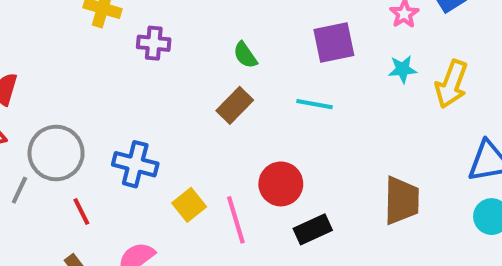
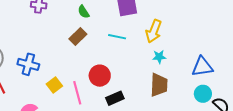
cyan star: (403, 69) -> (159, 57), moved
yellow arrow: (451, 84) -> (154, 31), moved

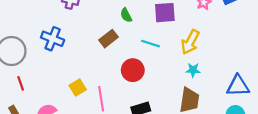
green semicircle: (84, 12) -> (126, 15), moved
blue cross: (28, 64) -> (53, 39), moved
red circle: (100, 76) -> (133, 70), moved

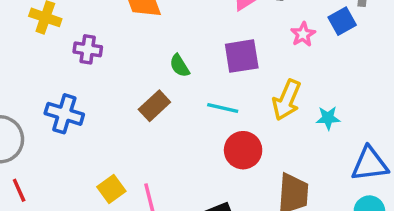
red circle: (133, 70) -> (243, 150), moved
cyan star: (193, 70) -> (328, 118), moved

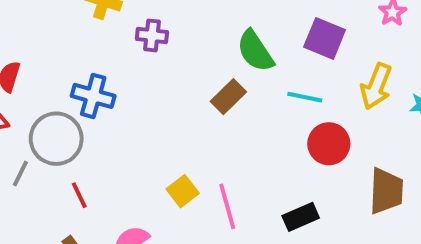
purple square: (242, 56) -> (325, 38), turned 33
green semicircle: (180, 66) -> (255, 51), size x1.6
blue cross: (64, 114) -> (93, 96), moved

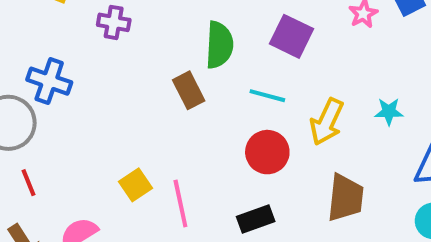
green semicircle: (255, 51) -> (219, 45), turned -147
yellow arrow: (376, 86) -> (327, 122), moved
brown rectangle: (228, 97) -> (189, 90), turned -76
red circle: (329, 144) -> (267, 152), moved

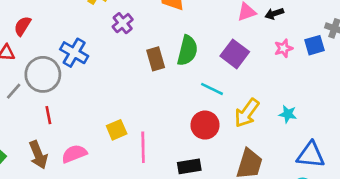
purple cross: (114, 22) -> (123, 23), turned 30
brown rectangle: (189, 90) -> (156, 59), moved

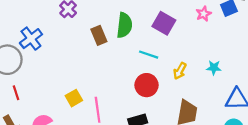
blue cross: (74, 53) -> (31, 39), turned 30
yellow arrow: (247, 113) -> (180, 71), size x0.7

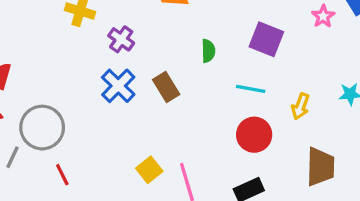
green semicircle: (124, 25) -> (208, 51), size x0.6
brown rectangle: (99, 35) -> (166, 87), moved
blue cross: (31, 39) -> (118, 86), moved

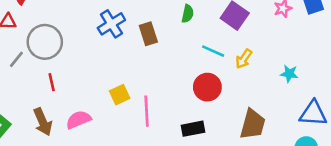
yellow arrow: (300, 106) -> (244, 59), moved

